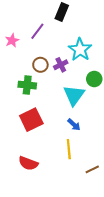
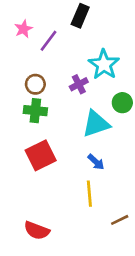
pink star: (12, 40) -> (23, 29), moved
brown circle: (40, 65) -> (35, 84), moved
cyan triangle: (74, 95) -> (96, 124), turned 35
red semicircle: (28, 163) -> (37, 230), moved

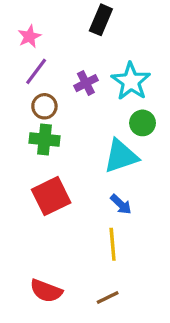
purple line: (49, 41) -> (36, 71), moved
purple cross: (79, 84) -> (86, 83), moved
green circle: (122, 103) -> (143, 123), moved
brown line: (120, 220) -> (108, 297), moved

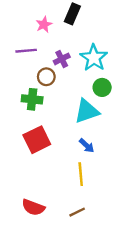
pink star: (29, 36) -> (44, 25), moved
purple line: (36, 71) -> (26, 51), turned 48
brown circle: (44, 106) -> (46, 77), moved

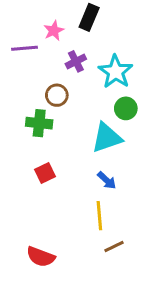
purple line: (26, 51) -> (24, 48), moved
purple cross: (62, 59) -> (76, 61), moved
red square: (37, 140) -> (45, 173), size x0.6
brown line: (77, 212) -> (114, 246), moved

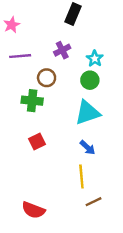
pink star: (54, 31) -> (12, 25), moved
purple line: (24, 48) -> (20, 56), moved
cyan star: (116, 72) -> (95, 59), size x0.6
green circle: (126, 108) -> (90, 80), moved

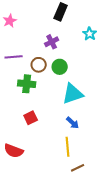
purple line: (20, 56) -> (14, 57), moved
cyan star: (95, 59) -> (90, 34), moved
green circle: (90, 80) -> (60, 67), moved
red semicircle: (33, 210) -> (14, 151), moved

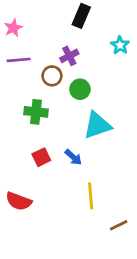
purple line: (14, 57) -> (19, 60), moved
brown circle: (39, 65) -> (52, 76), moved
blue arrow: (73, 123) -> (73, 157), moved
brown line: (78, 168) -> (119, 225), moved

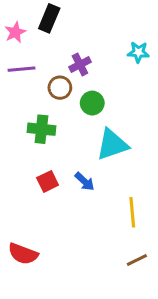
black rectangle: (81, 16) -> (49, 18), moved
cyan star: (120, 45) -> (138, 52), turned -30
yellow line: (91, 196) -> (132, 212), moved
red semicircle: (19, 201) -> (23, 254), moved

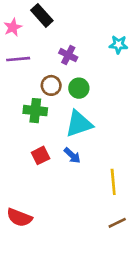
black rectangle: (49, 18) -> (42, 15), turned -65
purple cross: (80, 65) -> (68, 55), turned -36
brown circle: (60, 88) -> (51, 85), moved
cyan triangle: (112, 145) -> (79, 124), moved

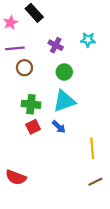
cyan star: (118, 45) -> (88, 40), moved
brown circle: (51, 85) -> (24, 68), moved
green cross: (35, 111) -> (31, 104), moved

